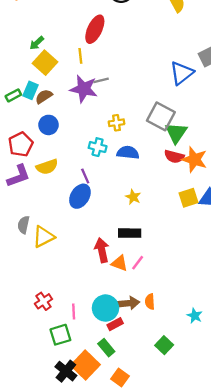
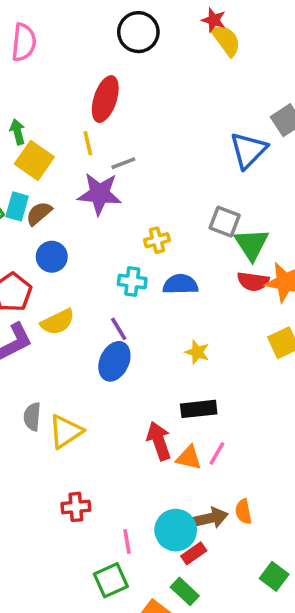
green arrow: (37, 43) -> (17, 132), turned 126
gray line: (101, 80) -> (123, 163), moved
gray square: (161, 116) -> (225, 222), size x0.7
red cross: (43, 301) -> (76, 507), moved, turned 36

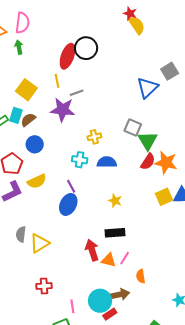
black circle: (138, 32) -> (86, 48), moved
green arrow: (17, 132) -> (19, 47), moved
red semicircle: (253, 281) -> (148, 162), turned -66
orange semicircle: (243, 512) -> (141, 276), moved

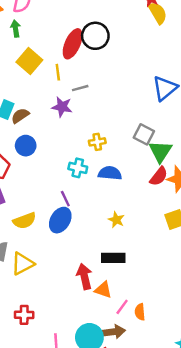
yellow square: (26, 90) -> (29, 61), moved
purple star: (63, 110) -> (62, 107), size x0.7
yellow semicircle: (37, 181) -> (24, 221), moved
pink line: (125, 258) -> (122, 307), moved

